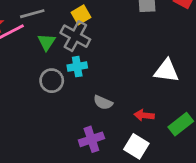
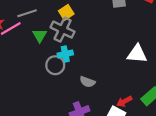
gray circle: (52, 81) -> (55, 65), moved
red arrow: (144, 115) -> (124, 101), moved, turned -32

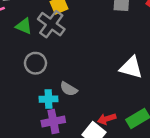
green triangle: (40, 35) -> (24, 26), turned -48
cyan cross: (65, 54) -> (48, 99), moved

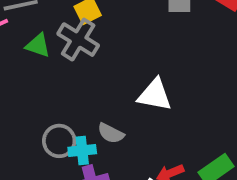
gray circle: (35, 63) -> (59, 141), moved
white triangle: (131, 67) -> (155, 95), moved

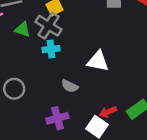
gray circle: (59, 141) -> (14, 89), moved
cyan cross: (82, 150) -> (51, 49), moved

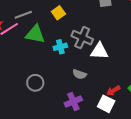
gray cross: (48, 26) -> (82, 38), moved
green triangle: (23, 29) -> (35, 34), size x1.5

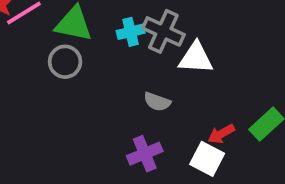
cyan cross: (60, 47) -> (131, 32), moved
gray circle: (35, 83) -> (65, 62), moved

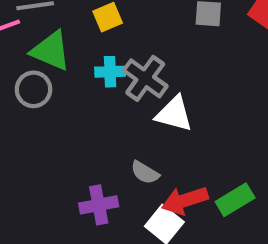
gray semicircle: (157, 102) -> (145, 173), moved
red arrow: (221, 134) -> (185, 200), size x1.5

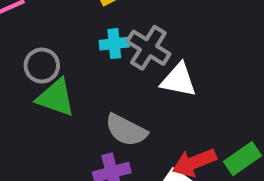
green triangle: (51, 51) -> (56, 98), moved
gray semicircle: (145, 173) -> (126, 130), moved, size x1.5

